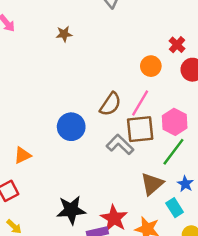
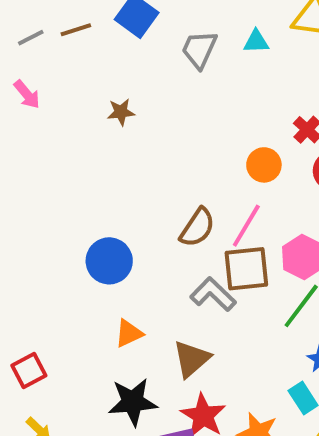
blue circle: (71, 127) -> (109, 261), moved
orange triangle: (22, 155) -> (129, 333), moved
brown triangle: (152, 184) -> (191, 359), moved

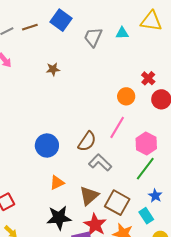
brown semicircle: (197, 228) -> (87, 141), moved
brown square: (246, 269) -> (117, 203), moved, turned 35

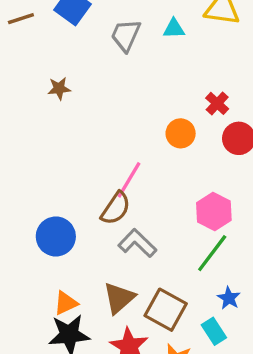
pink line: (117, 127) -> (129, 180), moved
blue circle: (47, 146) -> (56, 236), moved
orange triangle: (57, 183) -> (66, 303), moved

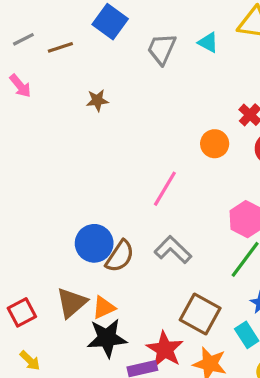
brown line: (21, 19) -> (60, 47), moved
cyan triangle: (174, 29) -> (208, 43), turned 30
brown semicircle: (116, 208) -> (120, 256), moved
brown triangle: (119, 298) -> (72, 303), moved

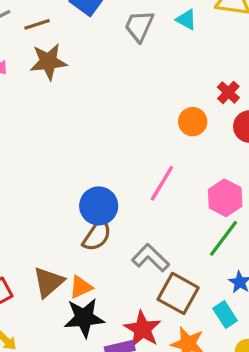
brown star: (97, 100) -> (48, 62), moved, size x1.6
pink line: (165, 189) -> (162, 183), moved
blue circle: (94, 243) -> (99, 206), moved
gray L-shape: (173, 250) -> (151, 258), moved

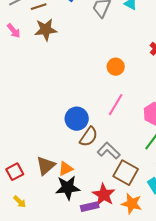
orange circle: (193, 122) -> (116, 67), moved
brown semicircle: (97, 235) -> (89, 137), moved

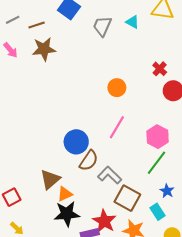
brown triangle: (46, 166) -> (50, 179), moved

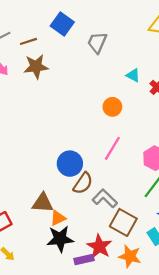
cyan triangle: (133, 22) -> (133, 75), moved
brown triangle: (50, 179) -> (43, 203), turned 45

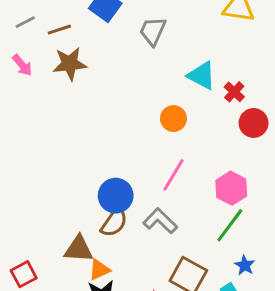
cyan triangle: (133, 75) -> (202, 76), size x1.5
brown semicircle: (83, 183) -> (114, 222), moved
gray L-shape: (105, 198) -> (160, 221), moved

